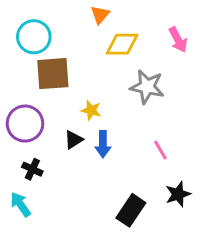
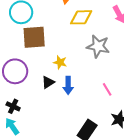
black cross: (32, 169) -> (13, 106), moved

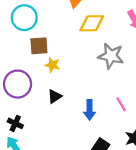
brown square: (34, 37) -> (39, 46), size x0.7
yellow star: (60, 62) -> (52, 65), moved
blue arrow: (68, 85) -> (90, 110), moved

